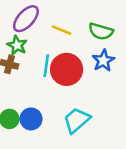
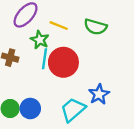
green star: (17, 45) -> (40, 40), moved
blue star: (103, 61) -> (99, 94), moved

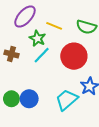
cyan line: (44, 59) -> (42, 55), turned 36
red circle: (63, 62) -> (74, 56), moved

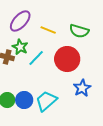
green star: (37, 38) -> (20, 47), moved
cyan trapezoid: (67, 100) -> (46, 101), moved

